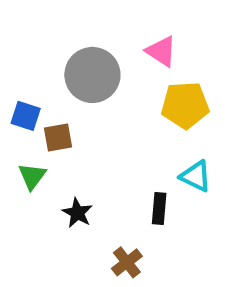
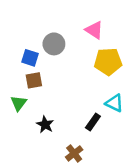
gray circle: (92, 75) -> (54, 44), size x0.7
blue square: (26, 116) -> (30, 58), moved
black rectangle: (159, 209) -> (93, 122), turned 30

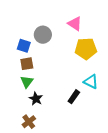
green triangle: (19, 103) -> (27, 82), moved
brown cross: (74, 153) -> (29, 122), moved

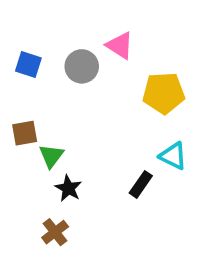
pink triangle: (75, 24) -> (120, 45), moved
blue square: (24, 46) -> (28, 64), moved
brown square: (27, 64) -> (25, 133), moved

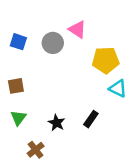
green triangle: (51, 156) -> (18, 118), moved
cyan triangle: (173, 156) -> (118, 88), moved
black star: (68, 188) -> (56, 123), moved

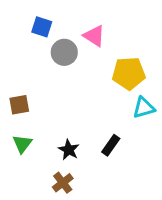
blue square: (18, 42) -> (42, 27), moved
cyan triangle: (118, 88) -> (144, 108), turned -42
brown cross: (36, 150) -> (63, 183), moved

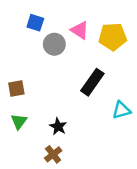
yellow pentagon: (129, 73) -> (113, 37), moved
cyan triangle: (144, 108) -> (121, 110), moved
black rectangle: (111, 145) -> (92, 82), moved, size x1.5

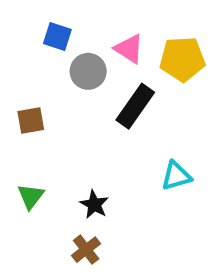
black rectangle: (92, 82) -> (135, 106), moved
brown square: (16, 89) -> (31, 120), moved
cyan triangle: (121, 110) -> (176, 176), moved

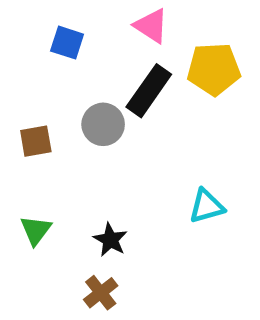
pink triangle: (129, 49) -> (151, 26), moved
gray circle: (88, 71) -> (103, 124), moved
black rectangle: (135, 106) -> (149, 91), moved

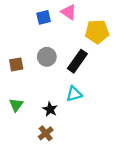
blue square: (67, 43) -> (44, 17), moved, turned -32
black rectangle: (149, 91) -> (77, 61), moved
cyan triangle: (207, 206) -> (74, 94), moved

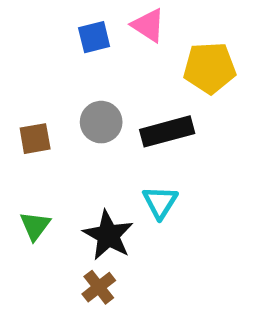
black rectangle: (77, 61) -> (167, 131), turned 40
cyan triangle: (74, 94) -> (160, 202), turned -42
black star: (50, 109) -> (108, 235), size x1.5

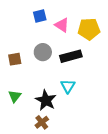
pink triangle: (148, 25) -> (62, 25), moved

